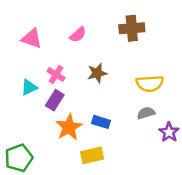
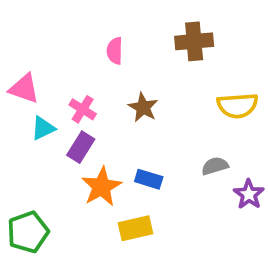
pink semicircle: (78, 35) -> (115, 51), turned 132
pink triangle: (32, 39) -> (24, 89), moved
brown star: (97, 73) -> (143, 107), turned -30
yellow semicircle: (150, 83) -> (237, 106), moved

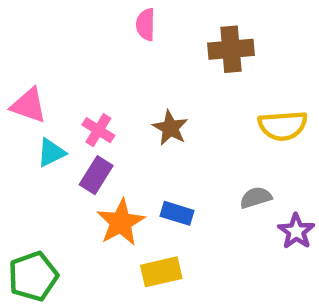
pink semicircle: (115, 51) -> (146, 24), moved

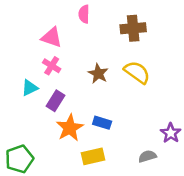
pink triangle: (29, 105) -> (52, 37), moved
yellow semicircle: (283, 126) -> (137, 72), moved, turned -140
pink cross: (98, 130) -> (52, 66), moved
gray semicircle: (256, 198) -> (147, 156), moved

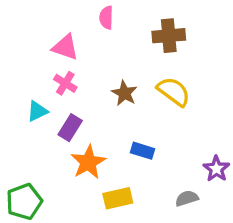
blue rectangle: (102, 123) -> (142, 151), moved

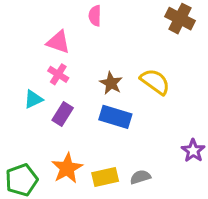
brown cross: (169, 36) -> (180, 19), moved, turned 32
blue rectangle: (142, 151) -> (115, 117), moved, size x1.5
orange star: (88, 162) -> (67, 168), moved
gray semicircle: (187, 198) -> (140, 177), moved

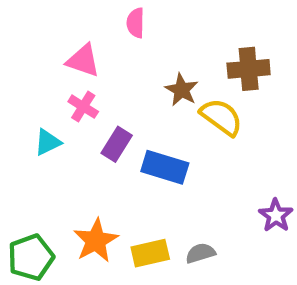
brown cross: (180, 19) -> (249, 69), moved, turned -32
brown star: (111, 83) -> (182, 90), moved
purple rectangle: (63, 114) -> (117, 144), moved

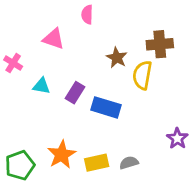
pink cross: (83, 107) -> (13, 63), moved
yellow semicircle: (221, 117) -> (142, 75), turned -116
cyan triangle: (48, 142) -> (41, 86), moved, turned 36

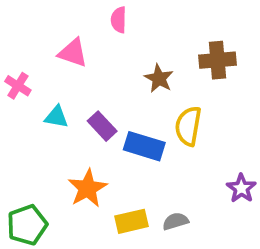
yellow semicircle: (142, 75) -> (188, 126), moved
purple rectangle: (75, 93) -> (102, 126), turned -75
orange star: (62, 155) -> (88, 188), moved

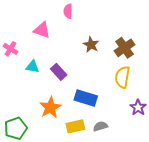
brown cross: (218, 60) -> (125, 48), moved, turned -30
yellow semicircle: (188, 126) -> (122, 77), moved
blue rectangle: (144, 146) -> (86, 98), moved

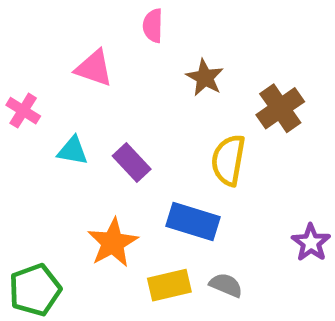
brown star: (91, 45) -> (205, 78), moved
yellow semicircle: (122, 77) -> (228, 160), moved
gray semicircle: (100, 126) -> (226, 285), turned 40

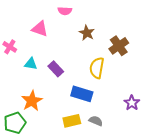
pink semicircle: (153, 26) -> (65, 11), turned -88
orange star: (113, 243) -> (32, 101), moved

